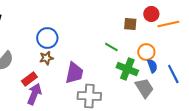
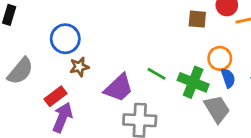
blue circle: (47, 38) -> (65, 39), moved
green line: (111, 47) -> (157, 74), moved
purple trapezoid: (74, 73) -> (119, 88), turned 35

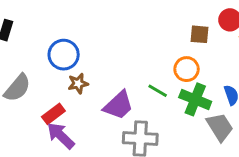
orange circle: (220, 58) -> (187, 69), moved
purple arrow: (62, 117) -> (61, 136), turned -68

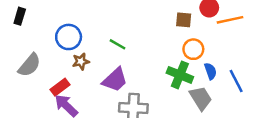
orange circle: (187, 69) -> (193, 49), moved
green line: (158, 91) -> (117, 44), moved

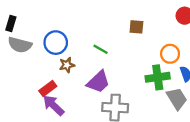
brown square: (184, 20) -> (136, 27), moved
gray semicircle: (29, 65) -> (20, 45), moved, turned 65
green cross: (180, 75) -> (158, 77), turned -30

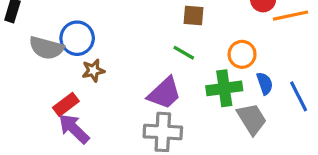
gray semicircle: (20, 45) -> (46, 48), moved
green line: (101, 49) -> (184, 53), moved
purple trapezoid: (98, 82) -> (164, 93), moved

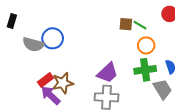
green line: (184, 53) -> (140, 25), moved
orange circle: (242, 54) -> (146, 45), moved
brown star: (93, 71) -> (63, 83), moved, size x1.5

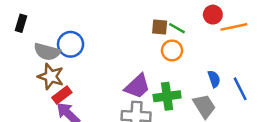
orange circle: (146, 45) -> (172, 50), moved
green cross: (145, 70) -> (167, 96), moved
brown star: (63, 83) -> (51, 76), moved, turned 30

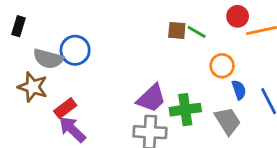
orange circle: (172, 50) -> (222, 66), moved
brown star: (51, 76) -> (33, 87), moved

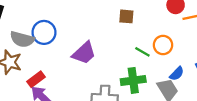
green line: (197, 32) -> (142, 52), moved
blue semicircle: (239, 90) -> (177, 74), moved, turned 63
purple trapezoid: (151, 98) -> (84, 53), moved

